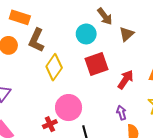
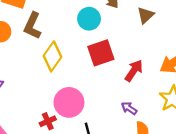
brown triangle: (127, 34) -> (146, 15), moved
purple arrow: (121, 113) -> (129, 108), turned -40

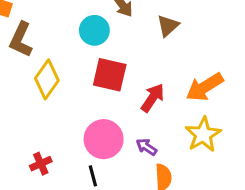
red square: (101, 53) -> (110, 75), turned 32
pink circle: (69, 102) -> (104, 139), moved

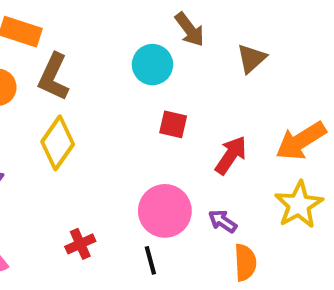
red square: (110, 75) -> (173, 124), size x0.6
yellow diamond: (47, 79) -> (58, 143), moved

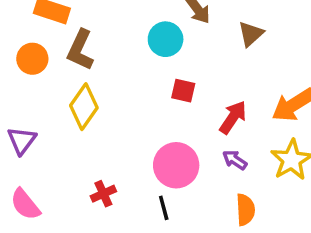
purple arrow: (223, 221) -> (235, 160), moved

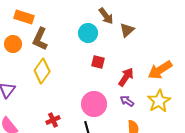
brown triangle: (251, 34) -> (127, 30), moved

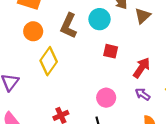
brown L-shape: (40, 39) -> (69, 26), moved
orange circle: (13, 44) -> (33, 31), moved
pink circle: (94, 104) -> (106, 98), size x0.7

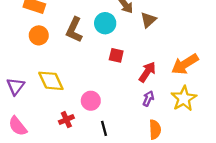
yellow diamond: (49, 61) -> (51, 81), moved, turned -60
purple arrow: (143, 94) -> (148, 98), turned 80
pink circle: (106, 98) -> (91, 101), moved

